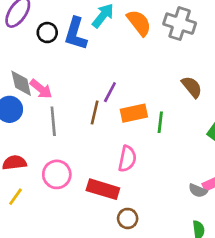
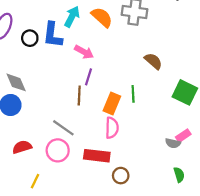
pink arrow: (41, 89) -> (84, 52), moved
orange rectangle: (134, 113) -> (112, 104), moved, turned -45
gray line: (53, 121) -> (63, 128), moved, turned -40
yellow line: (16, 197) -> (35, 181), moved

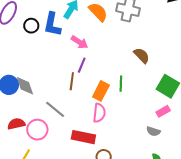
gray diamond: (16, 82) -> (25, 86), moved
pink rectangle: (183, 136) -> (163, 111), moved
pink circle: (58, 150) -> (37, 130), moved

